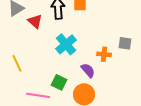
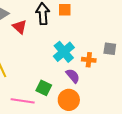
cyan cross: (66, 44) -> (64, 52), moved

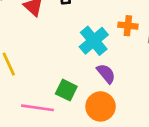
orange cross: (89, 60) -> (128, 26), moved

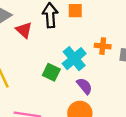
green square: (66, 90) -> (51, 72), moved

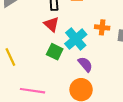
red triangle: (24, 30) -> (52, 24), moved

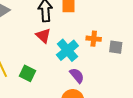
green square: (55, 52) -> (28, 73), moved

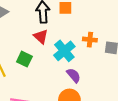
green square: (28, 73) -> (24, 59), moved

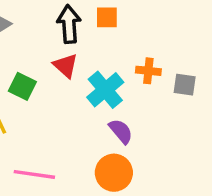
green square: (24, 59) -> (22, 86), moved

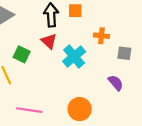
orange cross: (148, 71) -> (101, 36), moved
purple semicircle: (121, 131) -> (116, 83), moved

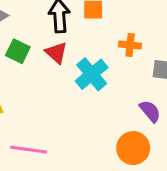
green square: (22, 54) -> (18, 51), moved
orange circle: (80, 109) -> (133, 148), moved

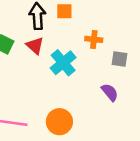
orange circle: (133, 148) -> (59, 122), moved

